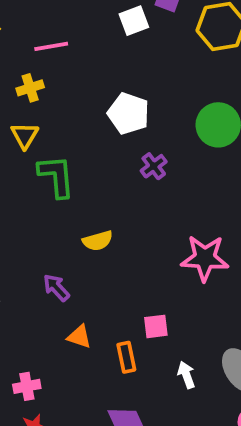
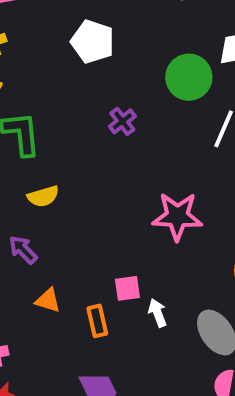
white pentagon: (129, 114) -> (93, 42), moved
yellow semicircle: (98, 241) -> (43, 196), moved
white arrow: (186, 375) -> (158, 313), moved

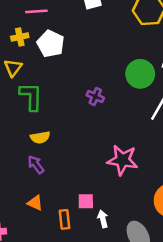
white pentagon: (93, 42) -> (51, 44), moved
purple cross: (122, 121) -> (95, 96), turned -35
purple arrow: (23, 250) -> (36, 165), moved

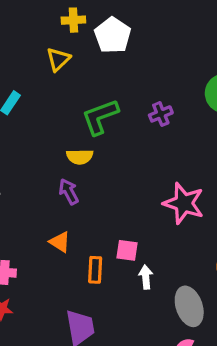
green L-shape: (31, 96) -> (100, 117), moved, turned -120
purple cross: (95, 96) -> (161, 114), turned 35

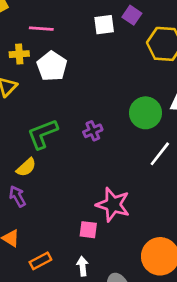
yellow semicircle: (80, 157) -> (26, 167), turned -40
pink square: (127, 250) -> (88, 230), moved
orange rectangle: (95, 270) -> (40, 261), turned 60

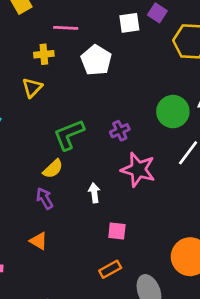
white pentagon: (52, 66) -> (96, 60), moved
pink star: (113, 205) -> (138, 170), moved
orange rectangle: (40, 261) -> (110, 269), moved
white arrow: (82, 266) -> (94, 193), moved

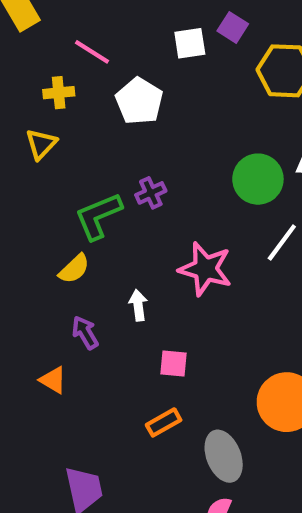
pink line: (66, 28) -> (92, 52), turned 30
purple cross: (120, 131) -> (151, 193), moved
purple arrow: (45, 198) -> (85, 333), moved

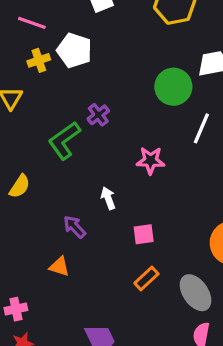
yellow cross: (59, 93) -> (39, 60), moved
yellow semicircle: (74, 269) -> (20, 186), moved
pink star: (205, 269) -> (151, 160), size x0.7

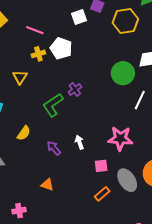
pink star: (151, 160) -> (120, 139), moved, size x1.4
purple arrow: (75, 227) -> (54, 148), moved
gray ellipse: (196, 293) -> (127, 180), moved

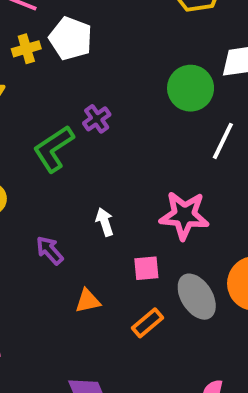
purple arrow: (54, 148) -> (50, 250), moved
orange triangle: (47, 185) -> (88, 301), moved, turned -32

